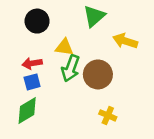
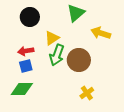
yellow triangle: (64, 47) -> (52, 38), turned -42
green diamond: (27, 110) -> (22, 89), turned 30
yellow cross: (108, 115) -> (87, 93), turned 32

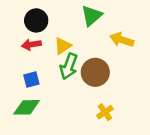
red arrow: (26, 51) -> (31, 45), moved

